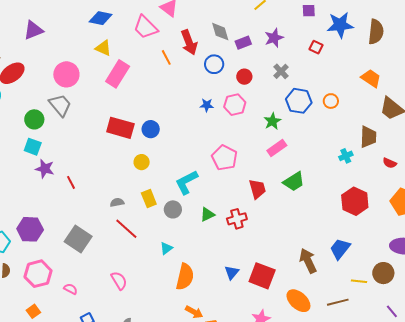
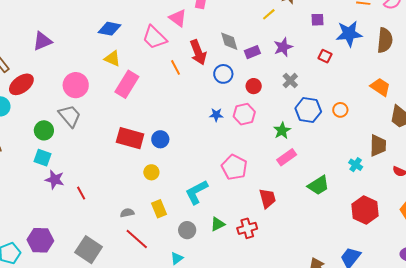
cyan cross: (346, 156) -> (356, 165), turned -32
green trapezoid: (294, 182) -> (318, 185), moved
gray circle: (173, 209) -> (187, 230), moved

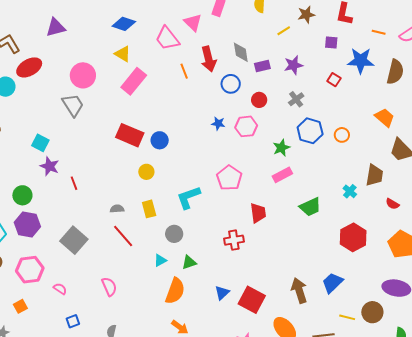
green circle: (44, 130) -> (22, 195), moved
green triangle: (218, 224) -> (189, 262), moved

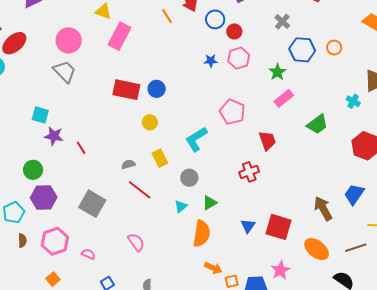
red circle: (259, 100) -> (234, 31), moved

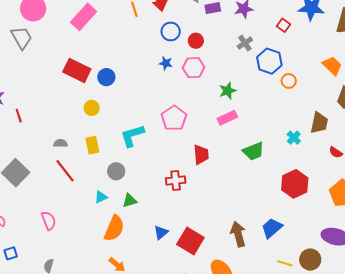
blue circle: (215, 19) -> (171, 31), moved
blue hexagon: (302, 50) -> (269, 61), moved

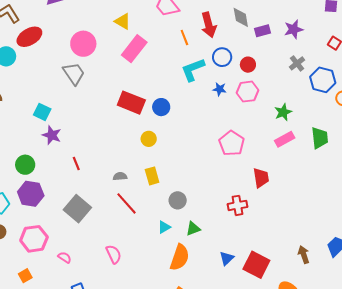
red line: (19, 116) -> (76, 164), moved
cyan L-shape: (132, 136) -> (193, 70), moved
green trapezoid: (253, 151) -> (320, 138), moved, turned -70
brown arrow: (238, 234) -> (304, 255), size x0.7

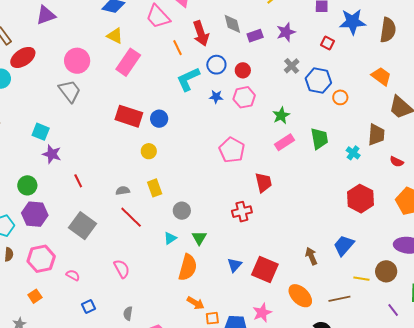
green triangle: (193, 229) -> (199, 238), turned -35

